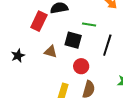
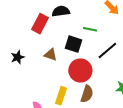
black line: (107, 45) -> (107, 50), turned 30
red circle: (81, 66) -> (80, 70), size x1.5

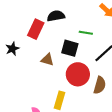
black star: (18, 57) -> (12, 49), moved
brown semicircle: (87, 94) -> (100, 85), moved

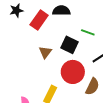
black star: (12, 49) -> (16, 10), moved
brown triangle: (47, 60) -> (45, 52), turned 40

